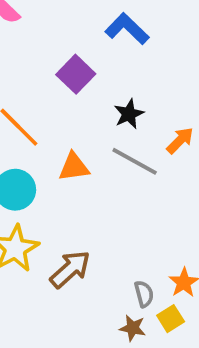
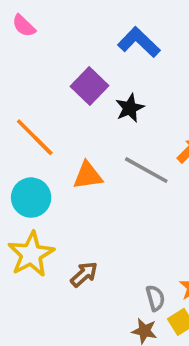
black star: (129, 114) -> (130, 108), moved
brown arrow: (70, 269) -> (84, 274), size x0.7

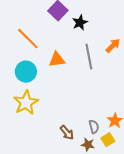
gray line: (146, 170) -> (89, 57), turned 50
brown arrow: (84, 274) -> (67, 133), moved, turned 91

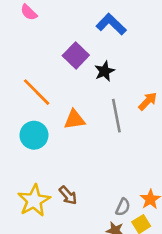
yellow star: (26, 103) -> (34, 201), moved
gray semicircle: (94, 127) -> (123, 207), turned 40
brown arrow: (67, 133) -> (68, 195), moved

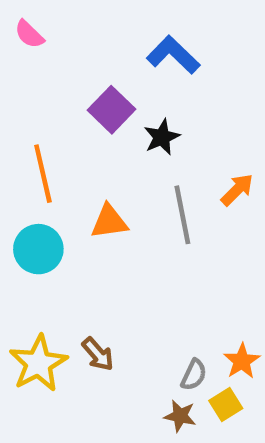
orange line: (37, 92) -> (43, 174), turned 32

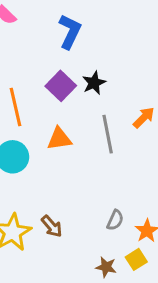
blue L-shape: (173, 55) -> (70, 32), moved, turned 72
purple square: (111, 110) -> (61, 86), moved
gray semicircle: (194, 375) -> (115, 220), moved

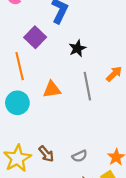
purple square: (61, 86) -> (35, 37), moved
gray semicircle: (115, 220) -> (80, 156), moved, turned 40

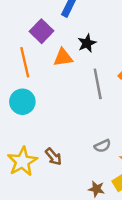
orange triangle: (52, 89) -> (63, 57), moved
gray semicircle: (80, 156) -> (102, 146), moved

